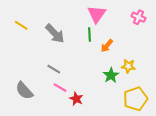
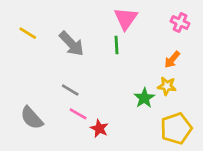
orange arrow: (107, 46) -> (172, 60), moved

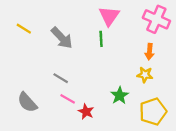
pink cross: (180, 22) -> (156, 19), size x1.6
orange arrow: (172, 60) -> (149, 52), turned -35
green star: (144, 98) -> (120, 95), moved

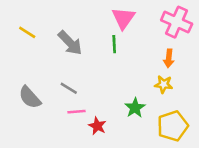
pink line: (68, 99) -> (77, 112), turned -35
gray semicircle: (27, 102) -> (30, 97), moved

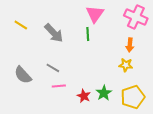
green star: (135, 108) -> (104, 93), moved
red star: (97, 126) -> (84, 96), moved

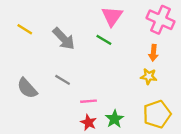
green line: (88, 34) -> (104, 40), turned -56
pink line: (59, 86) -> (89, 101), moved
green star: (104, 93) -> (114, 119), moved
red star: (84, 96) -> (89, 122), moved

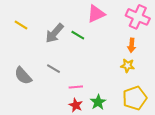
pink triangle: (112, 16) -> (96, 14), turned 30
gray arrow: (64, 39) -> (54, 33), turned 85
green line: (104, 40) -> (78, 35), moved

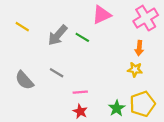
pink cross: (138, 17) -> (146, 18), turned 35
green star: (98, 102) -> (117, 108), moved

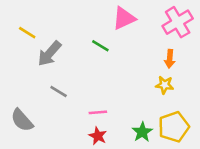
gray arrow: (58, 35) -> (49, 54), moved
gray line: (57, 73) -> (59, 91), moved
gray semicircle: (24, 80) -> (22, 120), moved

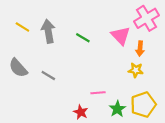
pink triangle: (124, 18) -> (121, 36), moved, turned -48
gray arrow: (49, 54) -> (48, 31), moved, turned 130
pink line: (98, 112) -> (98, 93), moved
gray semicircle: (22, 120) -> (18, 68), moved

